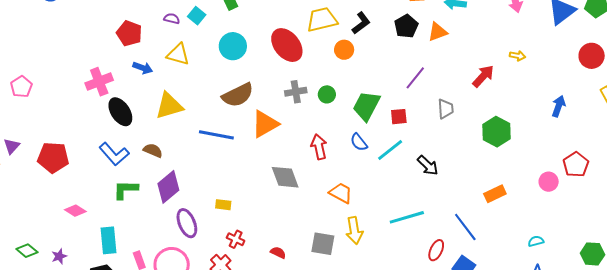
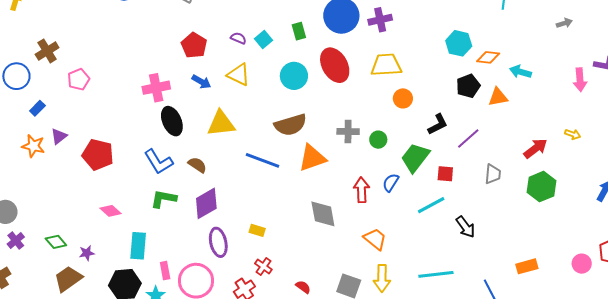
black L-shape: (361, 23) -> (438, 124), moved
red ellipse: (287, 45) -> (335, 65), moved
green hexagon: (496, 132) -> (541, 187), moved
blue semicircle: (359, 142) -> (391, 183), moved, turned 60

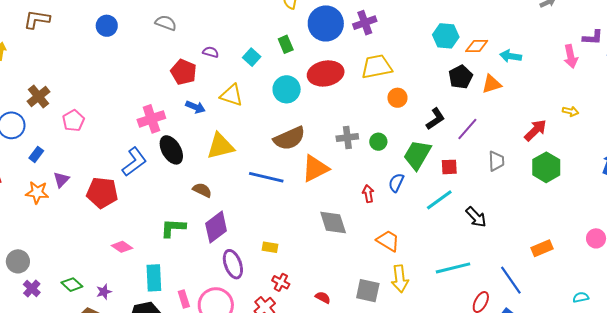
purple semicircle: (238, 38) -> (211, 52), moved
red ellipse: (335, 65) -> (326, 73), turned -64
blue L-shape: (158, 162) -> (134, 162), moved, turned -88
red arrow: (361, 190) -> (368, 194), size x0.7

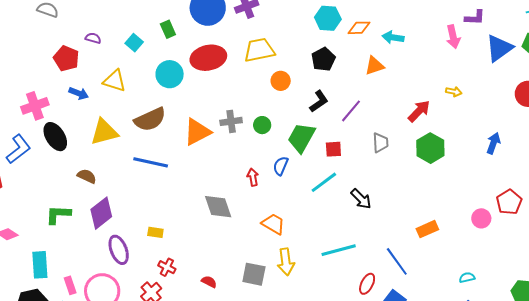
black pentagon: (461, 77) -> (323, 59), moved
brown semicircle: (289, 138) -> (150, 119), moved
orange triangle: (315, 168) -> (197, 132), moved

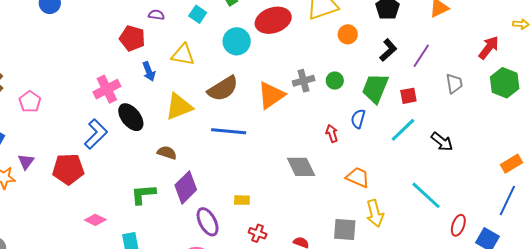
blue arrow: (79, 93) -> (149, 71), turned 54
cyan line: (339, 250) -> (426, 195), turned 64
blue line: (397, 261) -> (507, 200), moved, turned 68

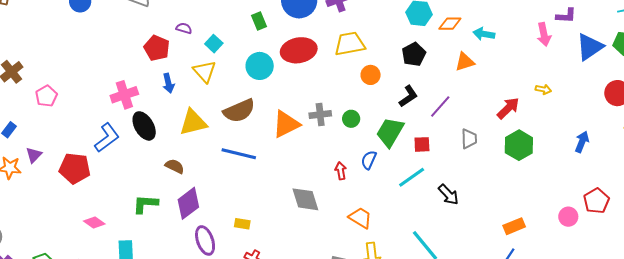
cyan square: (198, 14) -> (214, 44), moved
yellow triangle: (183, 55) -> (205, 71), turned 30

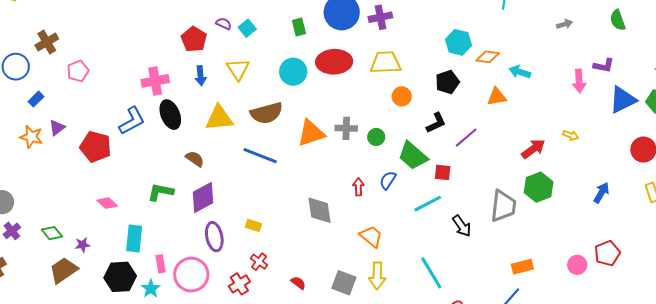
cyan square: (214, 44) -> (247, 28), moved
green trapezoid: (390, 132) -> (413, 156), turned -88
gray trapezoid: (469, 139) -> (503, 206), moved, size x1.6

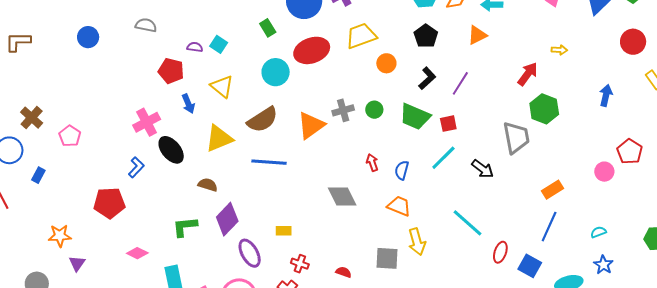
blue L-shape: (132, 121) -> (136, 167), size x0.7
purple triangle: (57, 128) -> (77, 263), moved
orange star: (31, 137) -> (60, 236), moved
blue semicircle: (388, 180) -> (402, 170), moved

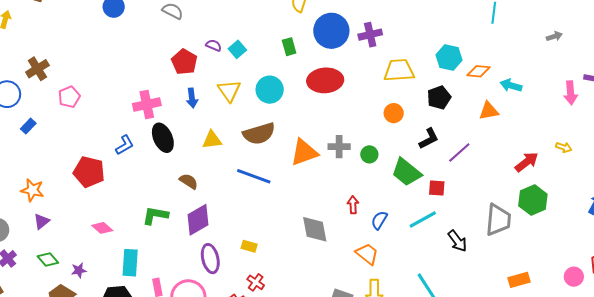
yellow trapezoid: (361, 36) -> (399, 70), moved
cyan circle: (276, 72) -> (270, 90), moved
yellow triangle: (219, 138) -> (212, 140), size x0.7

